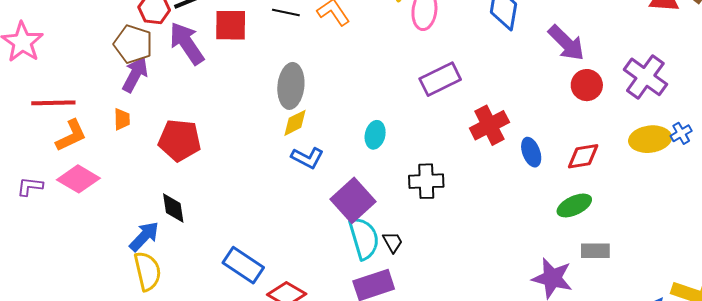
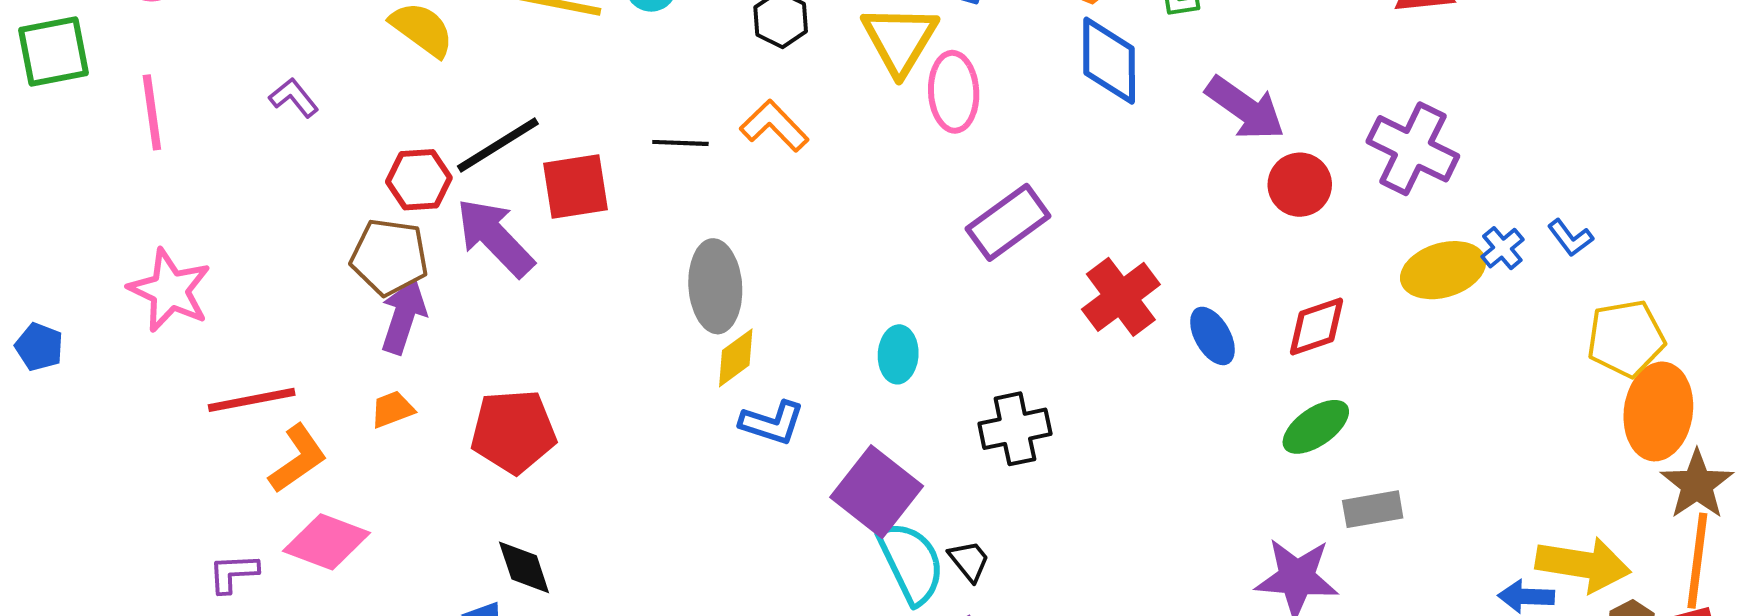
orange trapezoid: (122, 119) -> (392, 409), turned -100

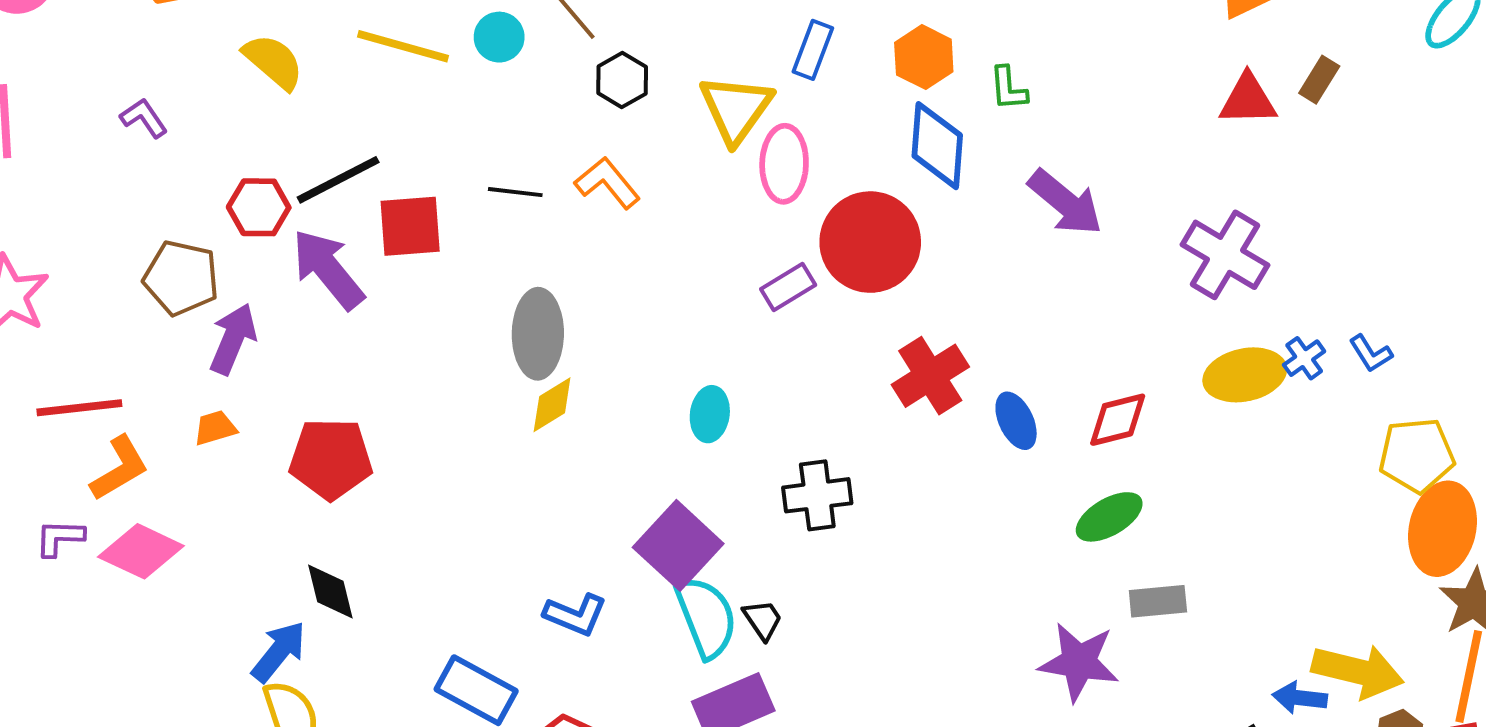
red circle: (1300, 185) -> (870, 242), moved, size x1.6
purple rectangle: (1008, 222) -> (788, 287), moved, size x0.7
brown pentagon: (389, 257) -> (181, 278), moved
blue L-shape: (772, 423) -> (575, 615), moved
purple L-shape: (233, 573) -> (60, 538), moved

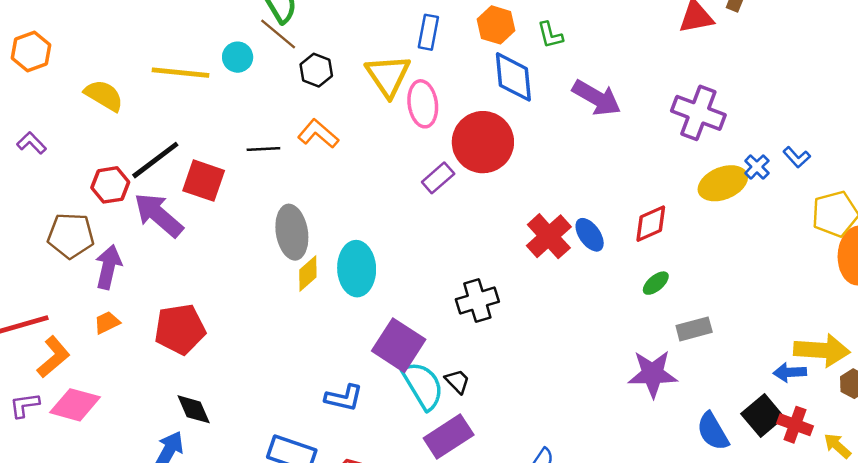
red square: (410, 226) -> (204, 181), turned 33
red cross: (930, 376) -> (549, 236), moved
cyan ellipse: (710, 414) -> (357, 269), moved, size x1.6
green ellipse: (1109, 517) -> (656, 283), size x0.7

